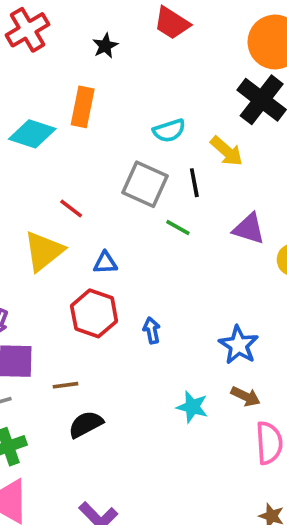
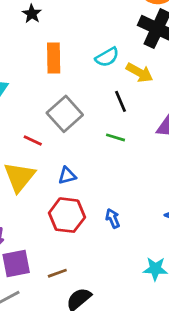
orange rectangle: (83, 107) -> (54, 58), moved
cyan semicircle: (169, 131) -> (107, 57), moved
gray square: (145, 184) -> (65, 114), moved, turned 36

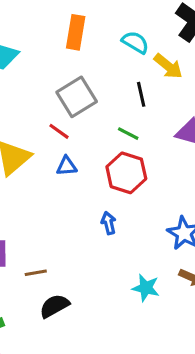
cyan semicircle: (107, 57) -> (135, 42), turned -130
red line: (33, 141) -> (59, 131), moved
red hexagon: (67, 215) -> (126, 173), moved

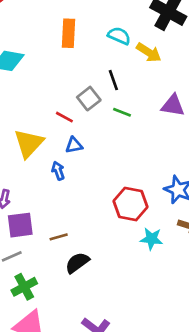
black line: (141, 94) -> (113, 80), moved
gray square: (77, 97) -> (89, 99), moved, size x0.7
red hexagon: (126, 173) -> (131, 204), moved
blue arrow: (109, 223) -> (58, 171), moved

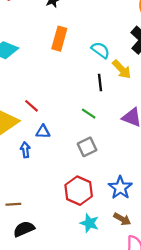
black line: (113, 80) -> (100, 82), moved
gray square: (89, 99) -> (87, 147), moved
red line: (64, 117) -> (31, 106), moved

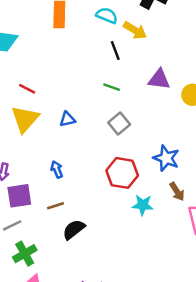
red line: (31, 106) -> (27, 89), moved
blue arrow: (25, 150) -> (57, 169), moved
brown arrow: (122, 219) -> (177, 192), turned 42

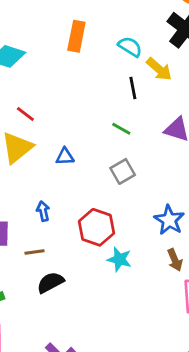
red hexagon: (122, 173) -> (96, 227), moved
cyan star: (143, 205) -> (119, 259), moved

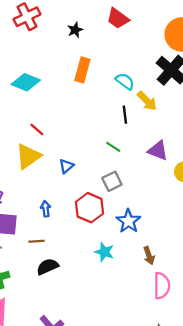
blue triangle: (65, 157) -> (66, 166), turned -42
blue star: (169, 220) -> (128, 221), moved
red hexagon: (96, 227) -> (90, 208), moved

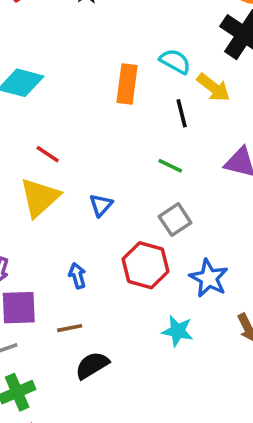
orange rectangle: (82, 70) -> (127, 84), moved

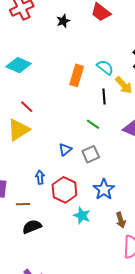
blue triangle: (101, 205) -> (65, 150), moved
red hexagon: (146, 265) -> (64, 190), moved
blue arrow: (77, 276) -> (40, 177), moved

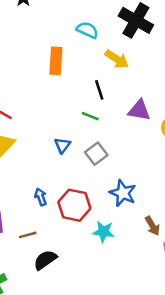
cyan semicircle: (105, 67) -> (87, 30), moved
black line: (104, 96) -> (99, 90), moved
blue triangle: (65, 150) -> (62, 145), moved

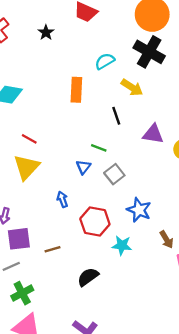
cyan semicircle: (87, 30) -> (105, 61), turned -54
green line: (90, 116) -> (99, 148), moved
blue arrow: (41, 197) -> (62, 199), moved
black semicircle: (45, 260) -> (88, 277), moved

